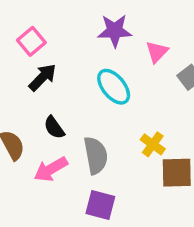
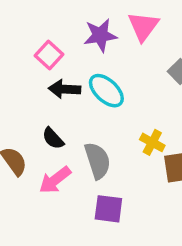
pink square: (31, 41) -> (49, 55), moved
pink triangle: (157, 52) -> (143, 26), moved, size x1.4
black arrow: (42, 77) -> (65, 89), moved, turned -124

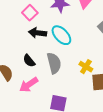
gray semicircle: (98, 161) -> (54, 63), moved

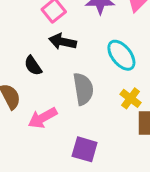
cyan ellipse: (61, 35) -> (121, 55), moved
black semicircle: (29, 61) -> (33, 66), moved

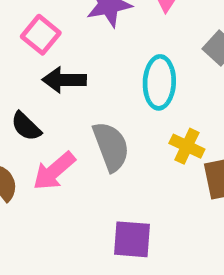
cyan ellipse: (121, 55) -> (159, 82), turned 52
pink arrow: (43, 118) -> (54, 171), moved

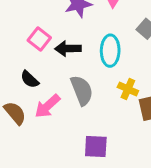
pink square: (41, 35) -> (39, 39), moved
black arrow: (64, 80) -> (68, 49), moved

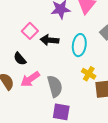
gray semicircle: (82, 90) -> (55, 86), moved

